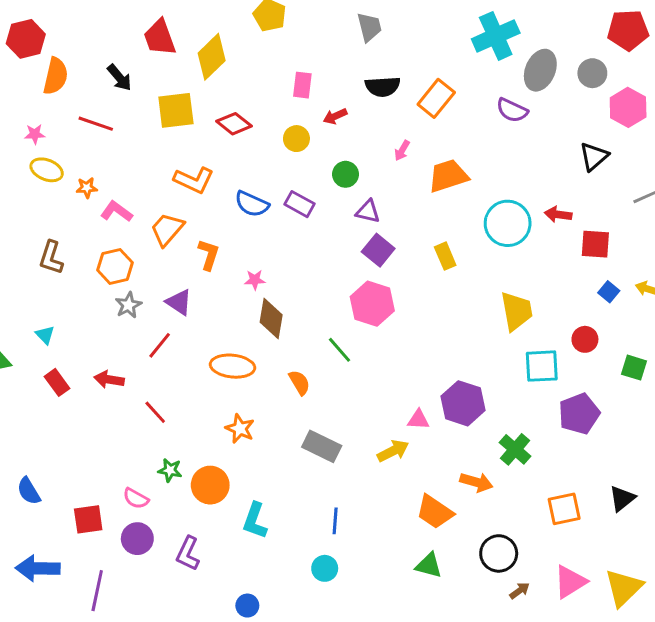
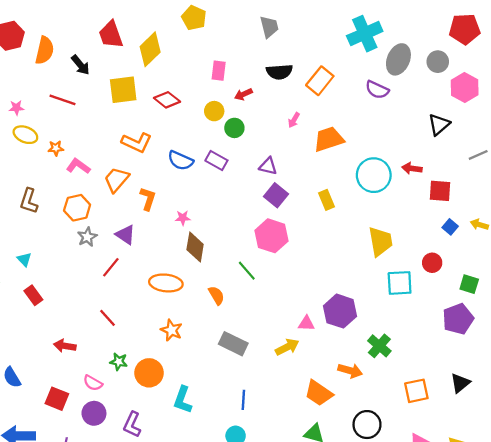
orange semicircle: (56, 76) -> (45, 50), moved
green circle: (346, 174) -> (234, 128), moved
red arrow: (109, 379) -> (65, 346), moved
purple pentagon: (579, 414) -> (458, 319), moved
red square: (88, 519) -> (57, 399), turned 30

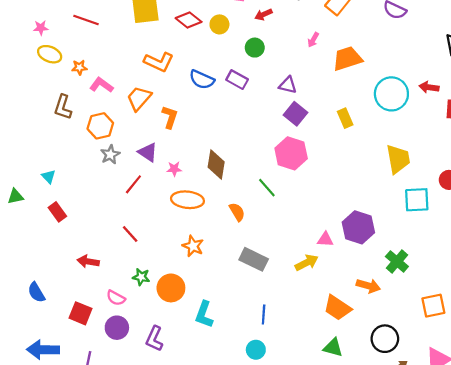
yellow circle: (214, 111) -> (219, 24), moved
brown L-shape: (29, 201) -> (63, 107), moved
pink star: (183, 218) -> (174, 169), moved

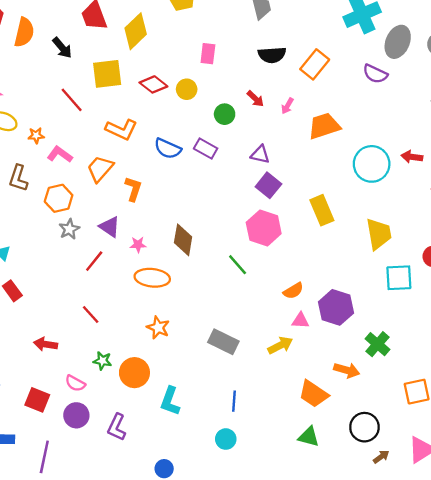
red arrow: (264, 14) -> (255, 99), moved, turned -112
red line: (86, 20) -> (72, 100), moved, turned 30
yellow rectangle: (345, 118) -> (322, 210), moved, size x1.4
orange semicircle: (237, 212) -> (293, 291), moved, turned 90

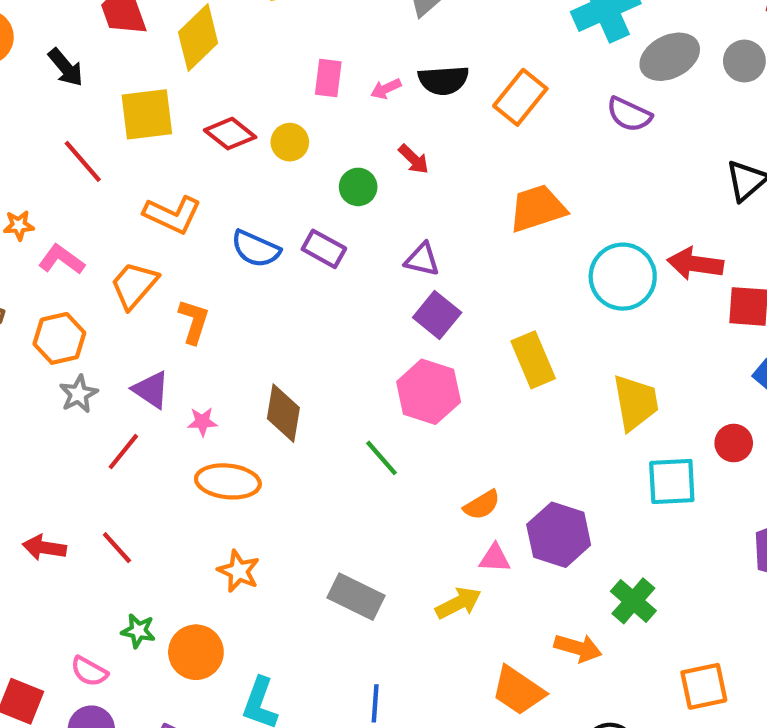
gray ellipse: (398, 42) -> (670, 57), turned 40
pink arrow: (287, 106) -> (386, 89), moved, turned 35
red arrow: (412, 157) -> (695, 264), size x1.4
red arrow: (46, 344) -> (44, 548), moved

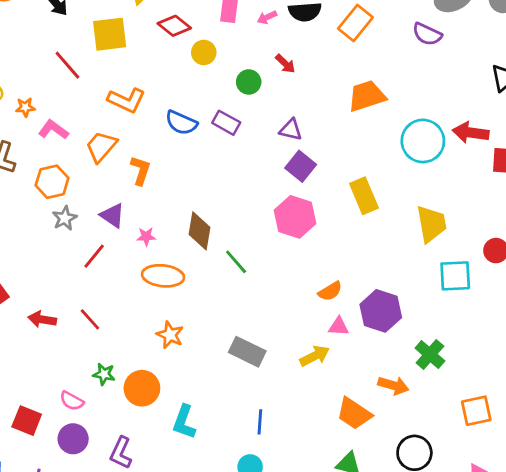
red diamond: (230, 134) -> (174, 26), moved
green line: (382, 458) -> (236, 262), moved

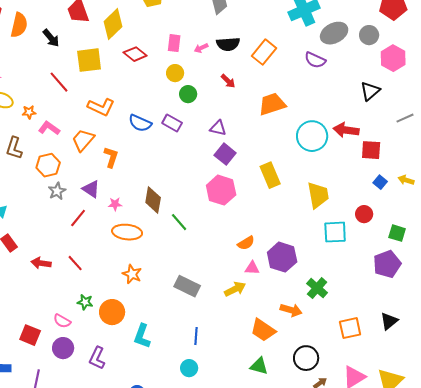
yellow circle: (204, 52) -> (175, 73), moved
red arrow: (285, 64) -> (228, 81), moved

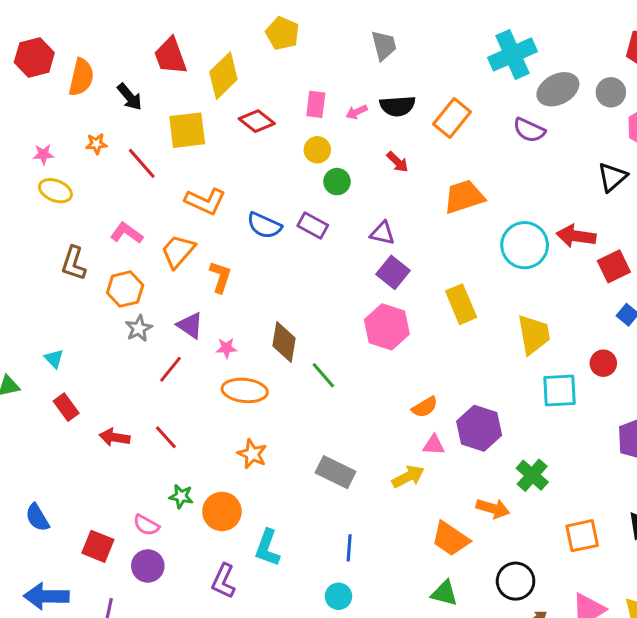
orange star: (29, 112) -> (96, 144), moved
red square: (371, 150) -> (614, 266), turned -30
purple L-shape: (97, 358) -> (223, 581), moved

